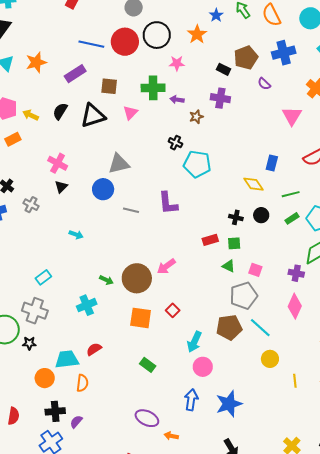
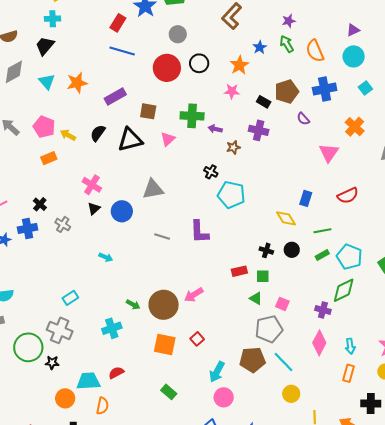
black circle: (157, 35) -> (199, 63), size x0.7
blue line: (91, 44) -> (122, 51), moved
pink star: (177, 63) -> (232, 91), moved
blue circle: (103, 189) -> (122, 211), moved

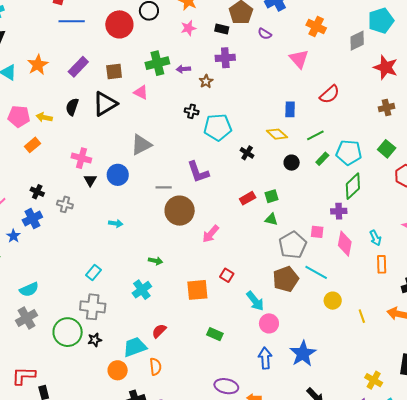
pink triangle: (168, 139) -> (141, 92), turned -35
black cross: (266, 250) -> (247, 153), moved, turned 32
pink square: (282, 304) -> (317, 232), moved
brown circle: (164, 305) -> (180, 211), moved
cyan arrow: (217, 372) -> (255, 301), turned -50

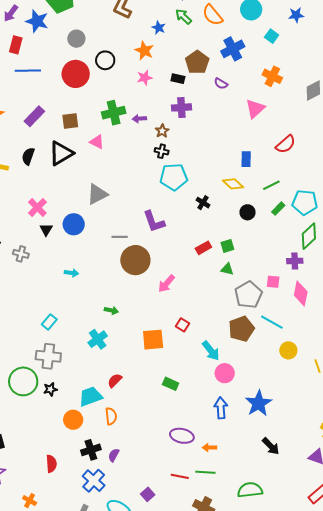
pink triangle: (299, 59) -> (255, 109), turned 30
black cross: (192, 111) -> (162, 151), moved
pink cross: (81, 158) -> (37, 208), turned 30

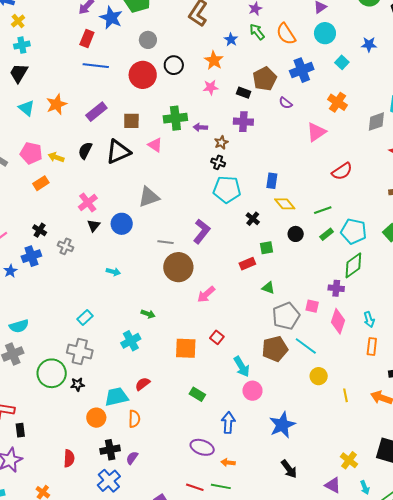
blue rectangle: (246, 159) -> (272, 181), moved
purple L-shape: (154, 222) -> (202, 231), turned -130
green square: (227, 246) -> (266, 248), moved
blue arrow: (221, 408) -> (228, 423), moved

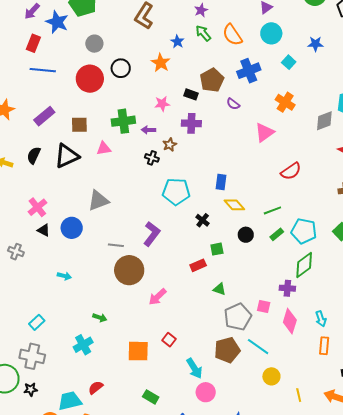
pink star: (211, 87) -> (162, 104), moved
pink triangle: (155, 145) -> (104, 148), turned -42
black cross: (218, 162) -> (152, 158), moved
black triangle: (94, 226) -> (44, 230), turned -40

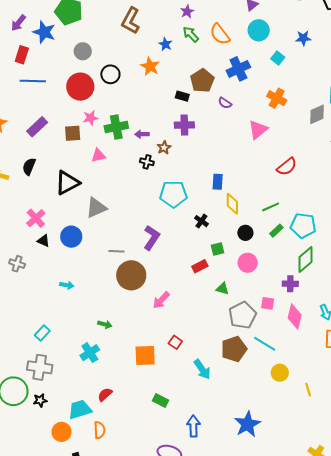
pink star: (162, 104) -> (91, 118), moved
black triangle: (67, 156) -> (67, 183), moved
yellow diamond: (234, 205) -> (232, 204), turned 45
pink circle: (206, 392) -> (248, 263), moved

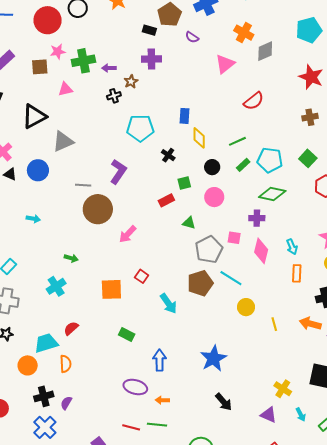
gray diamond: (317, 114) -> (265, 51), moved
black cross: (147, 162) -> (114, 96), turned -32
green diamond: (306, 260) -> (272, 194), turned 52

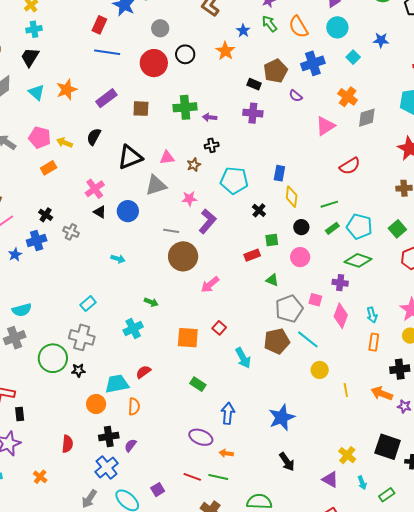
pink star: (58, 52) -> (189, 199), moved
brown star: (131, 82) -> (194, 165), moved
pink triangle: (65, 89) -> (167, 158), moved

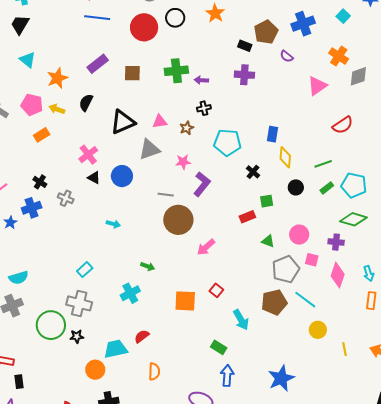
orange star: (67, 90) -> (57, 78), moved
pink circle: (300, 257) -> (299, 235), moved
green rectangle: (198, 384) -> (219, 347), moved
orange semicircle: (134, 407) -> (154, 372), moved

